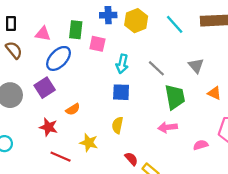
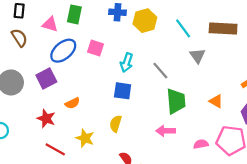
green rectangle: (76, 30) -> (74, 14), moved
pink square: (97, 44) -> (96, 48), moved
gray triangle: (196, 66) -> (197, 56), moved
pink semicircle: (201, 145) -> (201, 144), moved

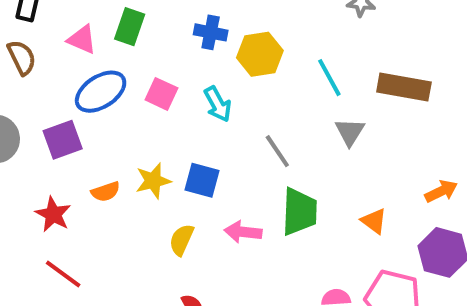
cyan arrow: (127, 63) -> (218, 104), moved, turned -54
pink arrow: (166, 131) -> (243, 232), moved
yellow star: (85, 138) -> (153, 181), moved, turned 30

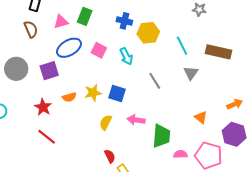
pink triangle: (82, 39) -> (61, 22), turned -42
green trapezoid: (299, 212) -> (161, 136), moved

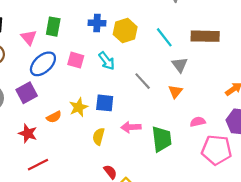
pink triangle: (61, 22) -> (29, 37), turned -42
orange triangle: (201, 117) -> (175, 92), moved, turned 40
red line: (47, 137) -> (38, 165), turned -54
pink semicircle: (180, 154) -> (198, 122), moved

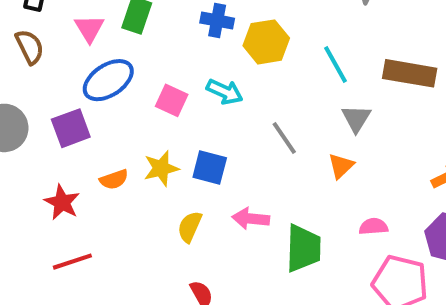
pink square: (76, 60) -> (172, 100), moved
cyan arrow: (107, 61) -> (225, 92), turned -36

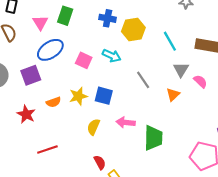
pink semicircle: (373, 227) -> (200, 81), moved, turned 48
red line: (72, 262) -> (47, 150), moved

